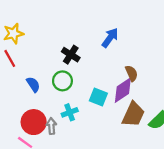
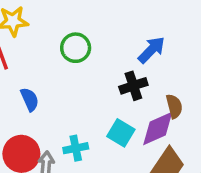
black cross: (71, 55) -> (133, 86), moved, turned 30
green circle: (62, 81) -> (76, 48), moved

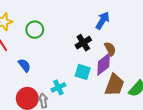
green circle: (76, 48) -> (35, 30), moved
blue arrow: (152, 50) -> (103, 20), moved

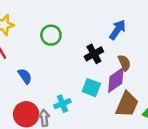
green circle: (35, 30) -> (51, 35), moved

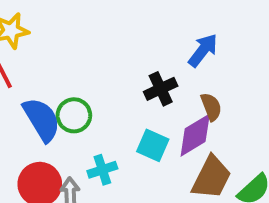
green circle: (51, 35) -> (74, 115), moved
blue semicircle: (25, 76) -> (42, 120), size x1.6

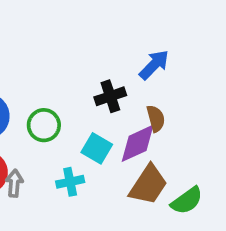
green circle: (74, 115) -> (44, 125), moved
cyan cross: (102, 170) -> (70, 182), moved

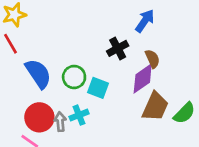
cyan square: (97, 148) -> (98, 88), moved
cyan cross: (70, 182) -> (79, 115), moved

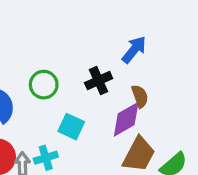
green circle: (74, 77) -> (44, 85), moved

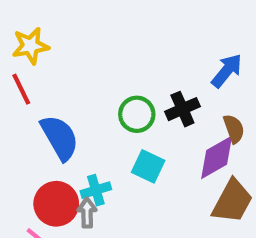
green circle: (44, 85) -> (137, 114), moved
cyan cross: (46, 158) -> (96, 190), moved

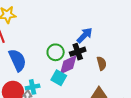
blue arrow: (227, 71) -> (85, 35), moved
purple diamond: (217, 157) -> (68, 65), moved

